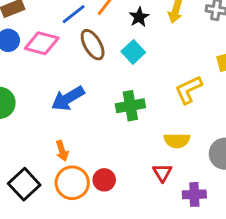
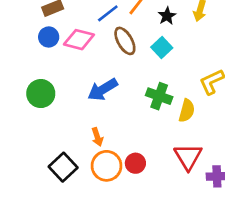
green cross: (130, 106) -> (159, 96), turned 30
yellow semicircle: (177, 141) -> (187, 111), moved, turned -75
red triangle: (162, 173) -> (188, 157), size x1.6

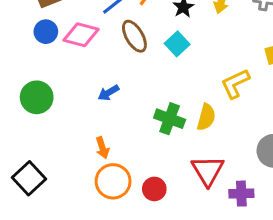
blue arrow: (103, 90) -> (108, 93), size x0.6
green cross: (159, 96) -> (170, 119), moved
red circle: (135, 163) -> (154, 189), moved
black square: (63, 167) -> (29, 178), moved

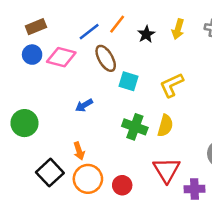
cyan square: (177, 44) -> (129, 81), moved, turned -30
yellow L-shape: (235, 84) -> (172, 85), moved
green circle: (37, 97) -> (24, 123), moved
black square: (29, 178) -> (50, 173), moved

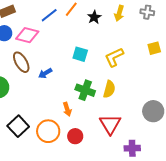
brown ellipse: (106, 58) -> (21, 62), moved
orange arrow: (79, 151) -> (67, 109), moved
purple cross: (194, 189) -> (132, 148), moved

